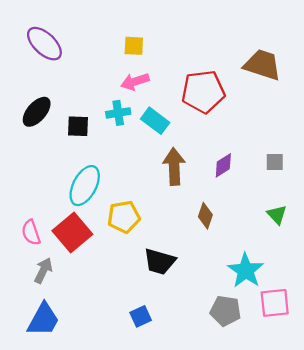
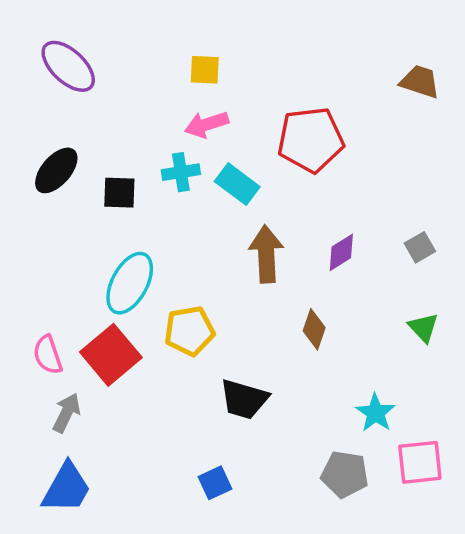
brown trapezoid: (262, 65) -> (420, 82), moved, size x0.7
gray square: (275, 162) -> (420, 247), turned -30
cyan star: (246, 271) -> (376, 413), size x0.7

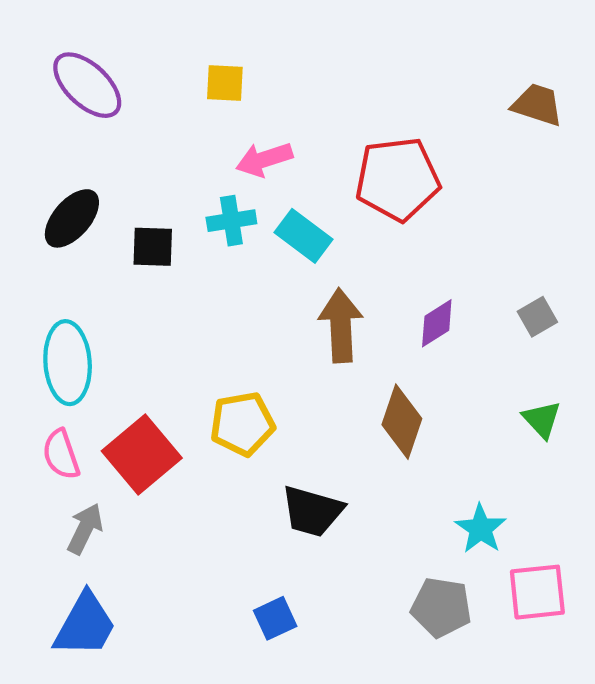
yellow square: (205, 70) -> (225, 83), moved
cyan ellipse: (130, 283) -> (68, 363), moved, turned -32
brown diamond: (314, 329) -> (402, 422), size x1.4

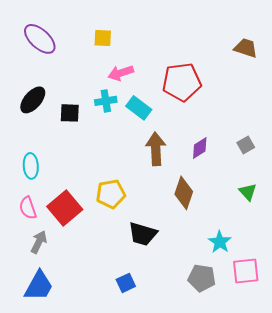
cyan ellipse: (68, 363) -> (31, 166), size x0.7

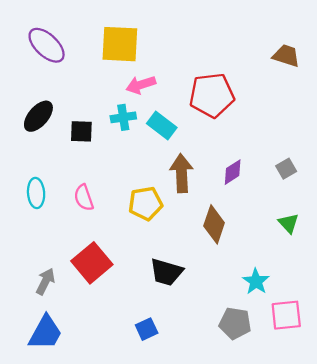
yellow square: (103, 38) -> (120, 44), size x1.8
yellow pentagon: (111, 194) -> (145, 203), moved
pink semicircle: (28, 208) -> (84, 198), moved
red square: (65, 208) -> (92, 263), moved

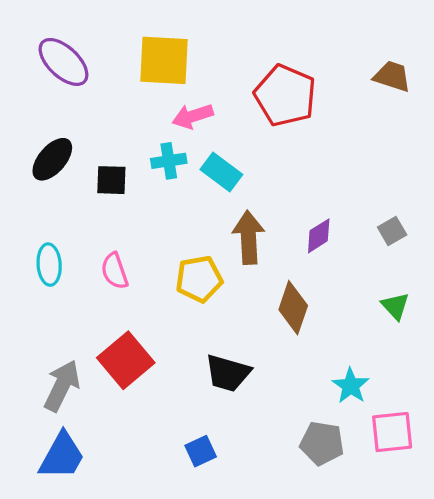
red pentagon: (212, 95) -> (285, 95), moved, turned 30
gray arrow: (45, 281) -> (62, 386), size x1.4

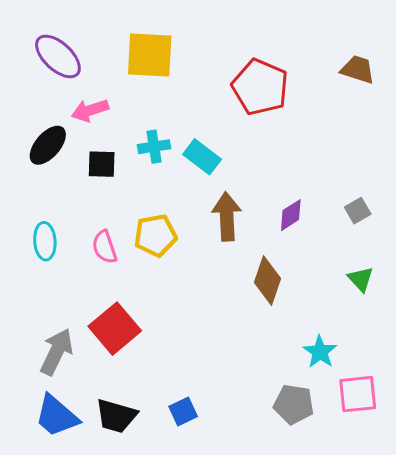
pink arrow: (193, 116) -> (90, 110), moved
yellow pentagon: (199, 279) -> (155, 235), moved
black trapezoid: (228, 373) -> (116, 416), moved
blue trapezoid: (62, 456) -> (57, 416), turned 102

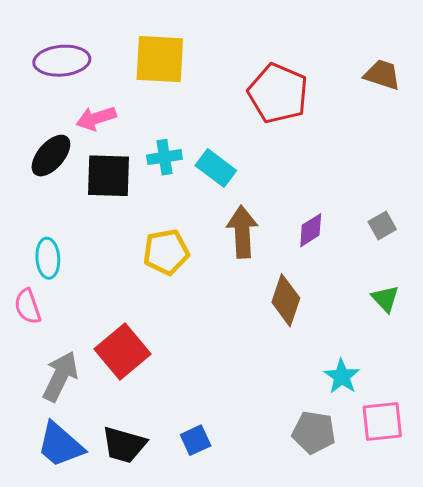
purple ellipse: (58, 56) -> (62, 61), turned -48
black square: (102, 164) -> (108, 176), size x1.5
pink semicircle: (105, 247) -> (28, 306), moved

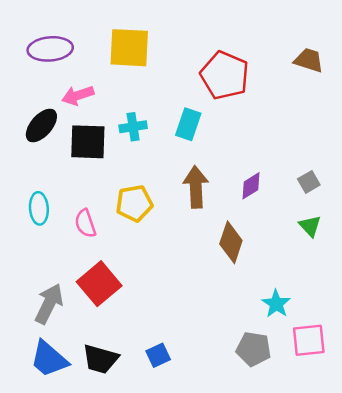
cyan rectangle: (216, 168) -> (188, 124), moved, turned 72
green triangle: (385, 299) -> (310, 226), moved
pink semicircle: (28, 306) -> (85, 223), moved

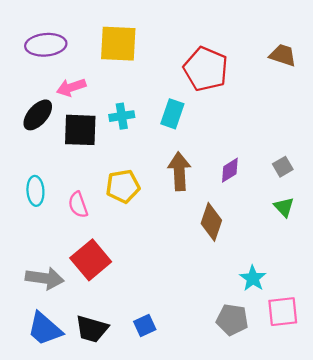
gray arrow: (49, 304) -> (45, 278), turned 72

